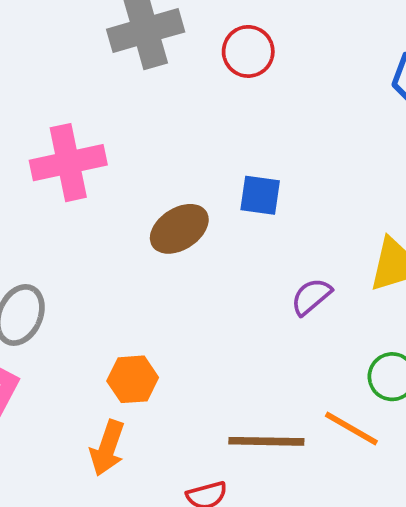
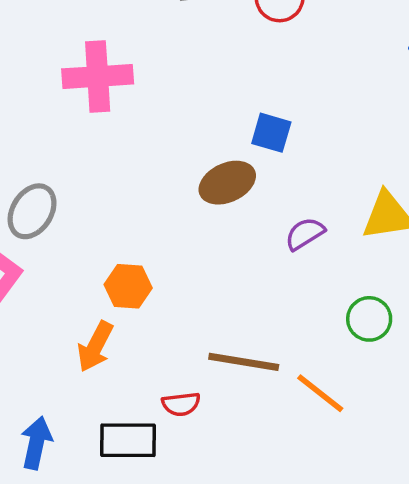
brown ellipse: (179, 229) -> (227, 183), moved
orange line: (351, 429) -> (320, 393), moved

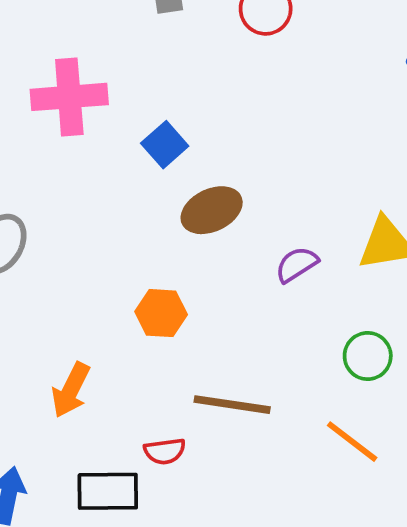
blue square: (271, 133) -> (165, 145), moved, turned 33
orange hexagon: (128, 286) -> (161, 313), moved
orange line: (320, 393) -> (352, 442), moved

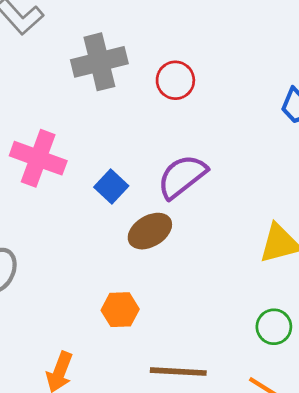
pink cross: (69, 97) -> (38, 158), turned 30
purple semicircle: (297, 264) -> (182, 177), moved, size x1.6

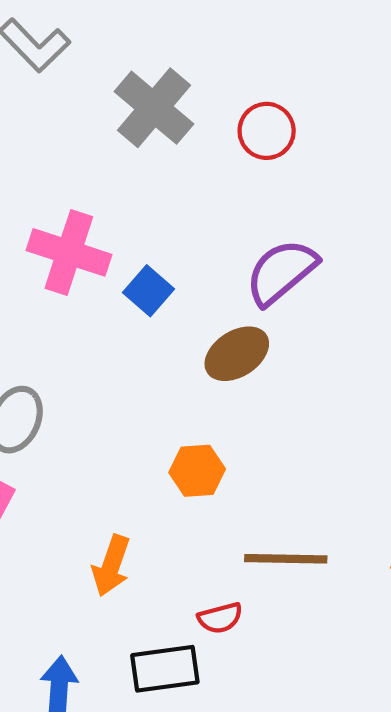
gray cross: (99, 62) -> (154, 108), turned -34
blue square: (111, 186) -> (149, 291), moved

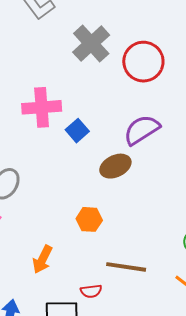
red circle: (267, 131) -> (143, 62), size x1.5
pink cross: (69, 252) -> (42, 107), turned -30

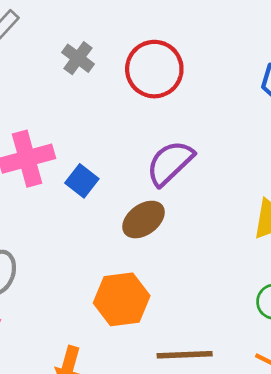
gray cross: (91, 44) -> (78, 58), size x0.6
orange hexagon: (89, 219) -> (122, 299), size x1.5

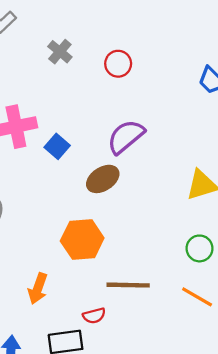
red circle: (154, 69) -> (118, 64), size x0.6

